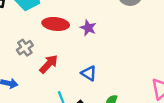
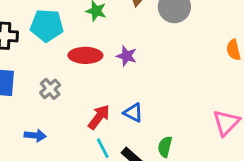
red arrow: (49, 64) -> (99, 117), moved

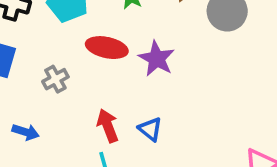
purple star: (127, 56) -> (157, 59), size x1.4
red arrow: (99, 117) -> (108, 126), turned -70

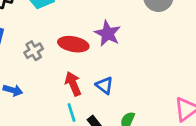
red ellipse: (107, 48) -> (73, 44), moved

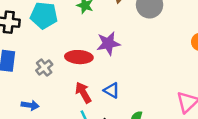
purple star: (108, 33) -> (108, 43), turned -30

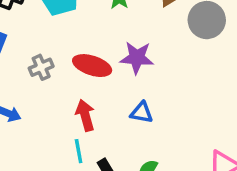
blue triangle: (112, 90) -> (142, 113), moved, turned -35

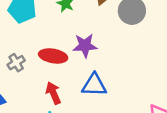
blue triangle: (142, 113) -> (94, 85), size x1.5

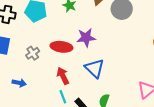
blue triangle: (94, 85) -> (95, 68), turned 45

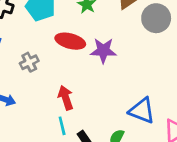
red ellipse: (61, 47) -> (70, 41), moved
blue triangle: (95, 68) -> (142, 111), moved, turned -30

